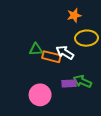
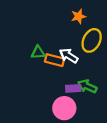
yellow ellipse: (87, 38) -> (92, 40), turned -60
pink circle: (40, 95) -> (64, 108), moved

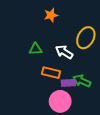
orange star: (78, 16) -> (51, 15), moved
orange rectangle: (54, 60) -> (51, 73), moved

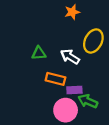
orange star: (51, 15) -> (72, 12), moved
green arrow: (82, 81) -> (88, 101), moved

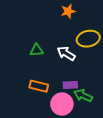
yellow ellipse: (93, 41) -> (88, 39), turned 50
orange rectangle: (55, 79) -> (39, 86), moved

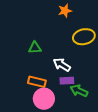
white arrow: (66, 53) -> (62, 65), moved
pink circle: (62, 104) -> (44, 99), moved

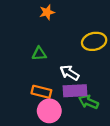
orange star: (65, 11) -> (47, 12), moved
purple rectangle: (67, 81) -> (75, 91), size x1.5

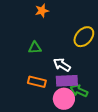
yellow ellipse: (94, 41) -> (84, 37), turned -35
pink circle: (49, 111) -> (64, 99), moved

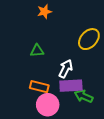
white arrow: (62, 65) -> (66, 69), turned 84
pink circle: (64, 99) -> (48, 105), moved

